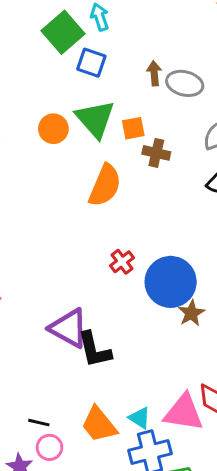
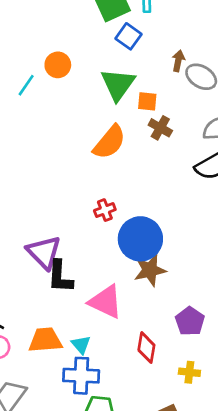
orange circle: (53, 129) -> (58, 65), moved
brown star: (191, 313) -> (150, 270), size x1.4
pink triangle: (184, 413) -> (106, 302), moved
orange trapezoid: (99, 424) -> (45, 340), turned 108

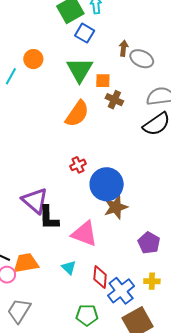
orange trapezoid: (45, 340) -> (26, 263), moved
red diamond: (146, 348) -> (100, 277), moved
blue cross: (81, 376) -> (121, 291), moved, turned -36

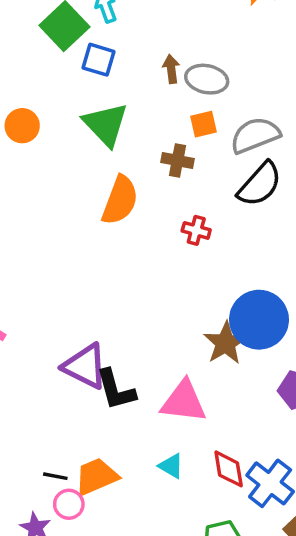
orange square: (103, 81) -> (203, 124), moved
red cross: (78, 165) -> (196, 230), moved, turned -35
blue circle: (107, 184) -> (259, 320), moved

